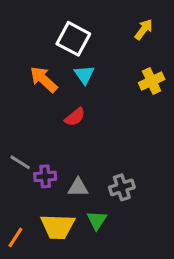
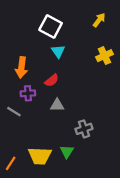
orange arrow: (44, 79) -> (21, 67), moved, turned -126
purple cross: (45, 176) -> (28, 93), moved
gray triangle: (78, 187) -> (57, 105), moved

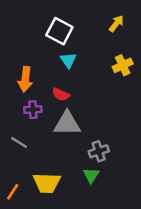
red semicircle: (52, 80) -> (61, 94), turned 64
gray triangle: (57, 105) -> (67, 123), size x1.6
gray line: (14, 112) -> (19, 142), moved
green triangle: (67, 152) -> (91, 175), moved

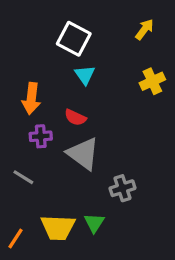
gray triangle: (67, 123) -> (83, 154), turned 36
green triangle: (91, 175) -> (94, 223), moved

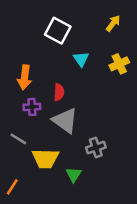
cyan triangle: (85, 75) -> (81, 59), moved
red semicircle: (75, 117) -> (59, 92), turned -112
yellow trapezoid: (58, 228) -> (45, 159), moved

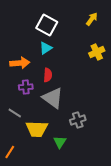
cyan triangle: (81, 59) -> (46, 48), moved, turned 32
orange arrow: (25, 77) -> (20, 63), turned -102

